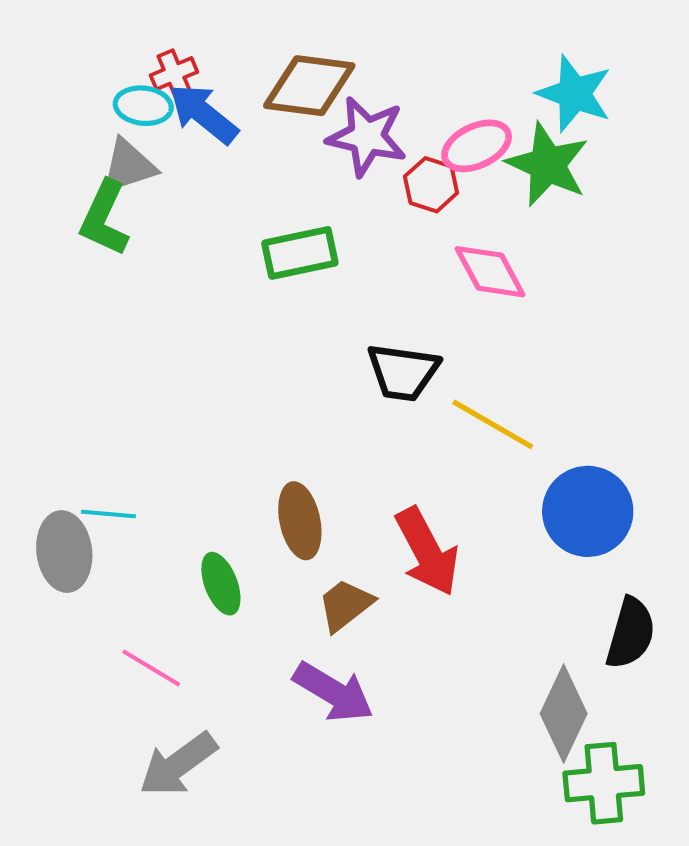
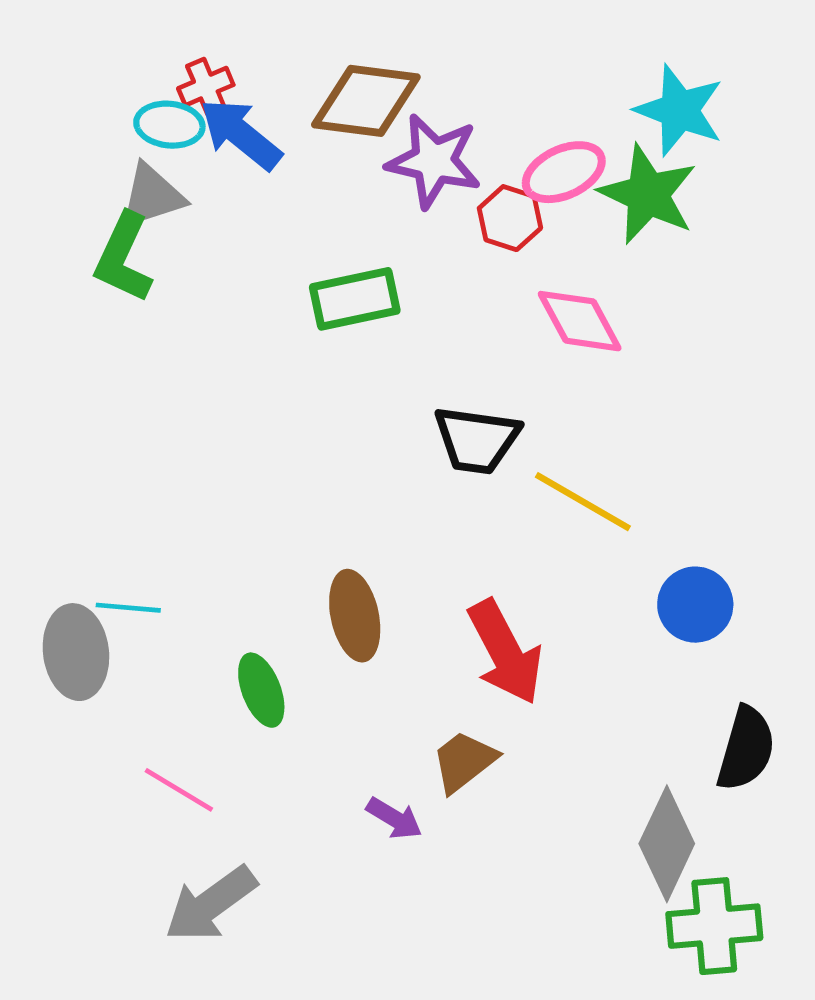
blue circle: (588, 511) -> (695, 605), size x0.7
brown trapezoid: (345, 605) -> (464, 761), moved
purple arrow: (333, 692) -> (394, 818), size x0.6

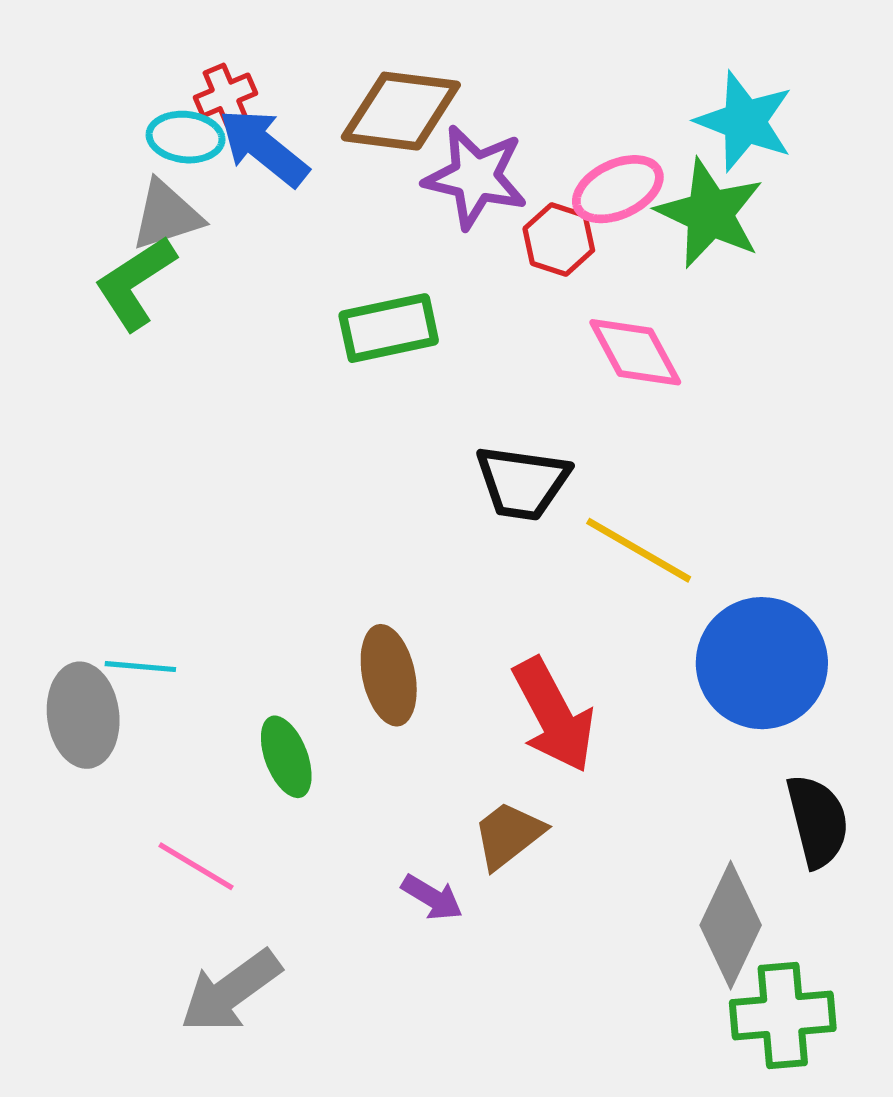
green L-shape: (123, 258) -> (135, 283), turned 32
blue circle: (695, 605) -> (762, 663), size x1.6
black semicircle: (746, 749) -> (817, 821), turned -30

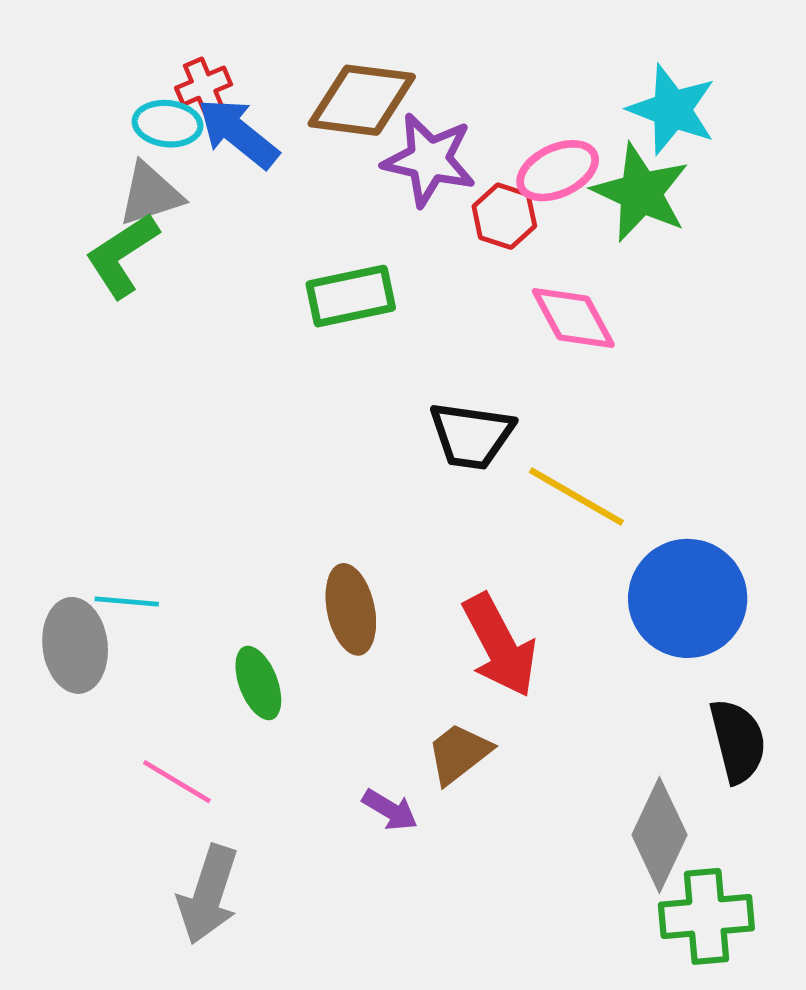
gray arrow: (231, 991) -> (208, 895), turned -36

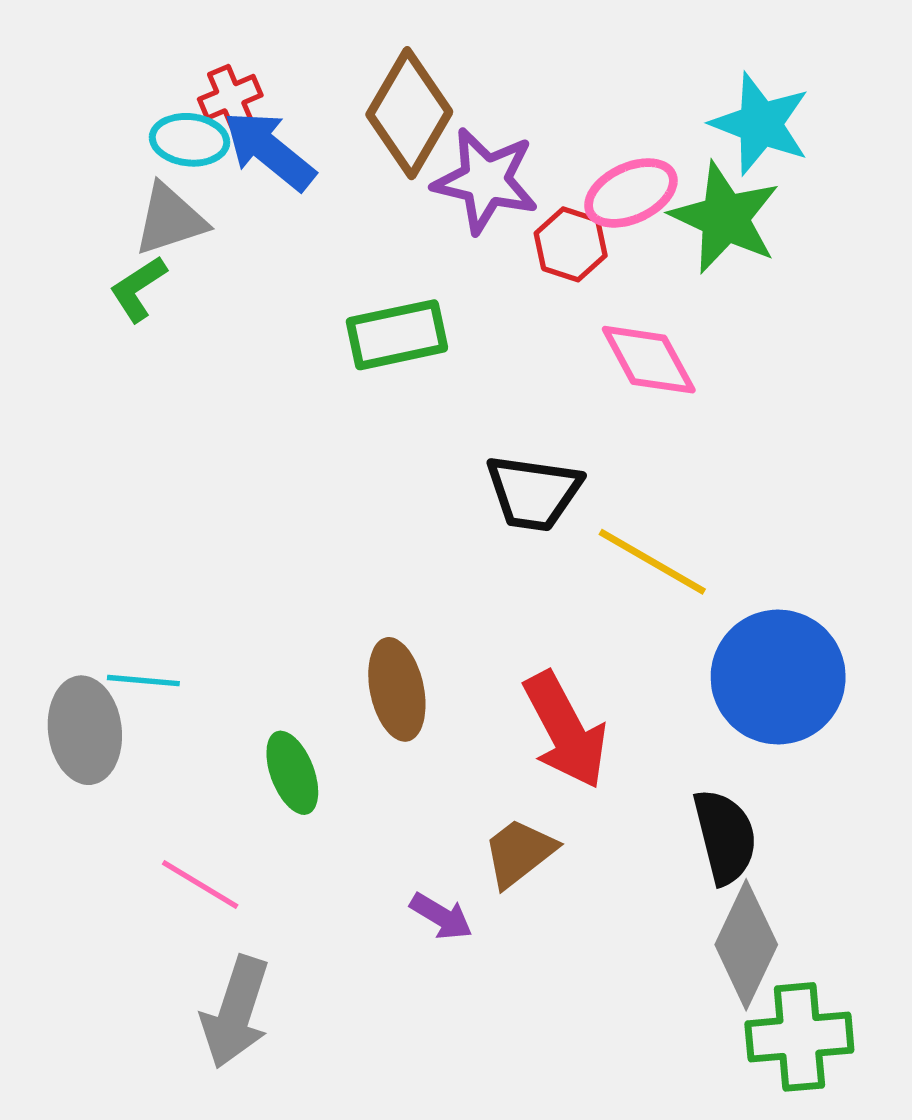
brown diamond: (362, 100) -> (409, 113), turned -67
green L-shape: (122, 255) -> (138, 289), size x0.7
black semicircle: (738, 741) -> (725, 837), moved

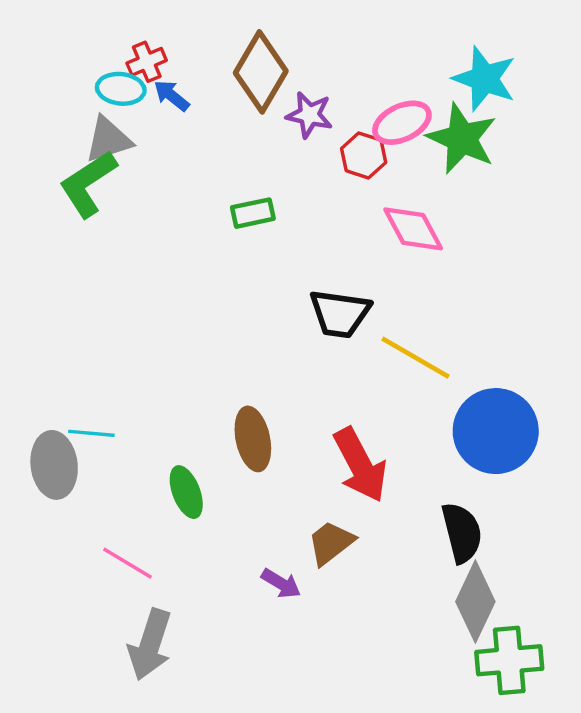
blue arrow: (269, 150) -> (172, 96), size x0.6
purple star: (486, 181) -> (309, 115), size x0.7
green L-shape: (138, 289) -> (88, 184), size x1.6
green rectangle: (397, 335) -> (253, 213), size x0.7

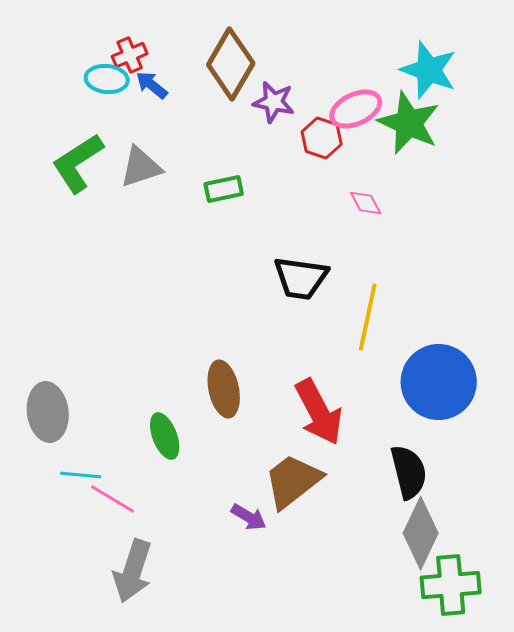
gray triangle: (108, 140) -> (141, 167), moved
pink diamond: (413, 229) -> (366, 203), size x0.6
yellow line: (416, 358) -> (368, 317), turned 72
cyan line: (91, 433) -> (81, 475), moved
brown trapezoid: (331, 543) -> (293, 481), size x1.4

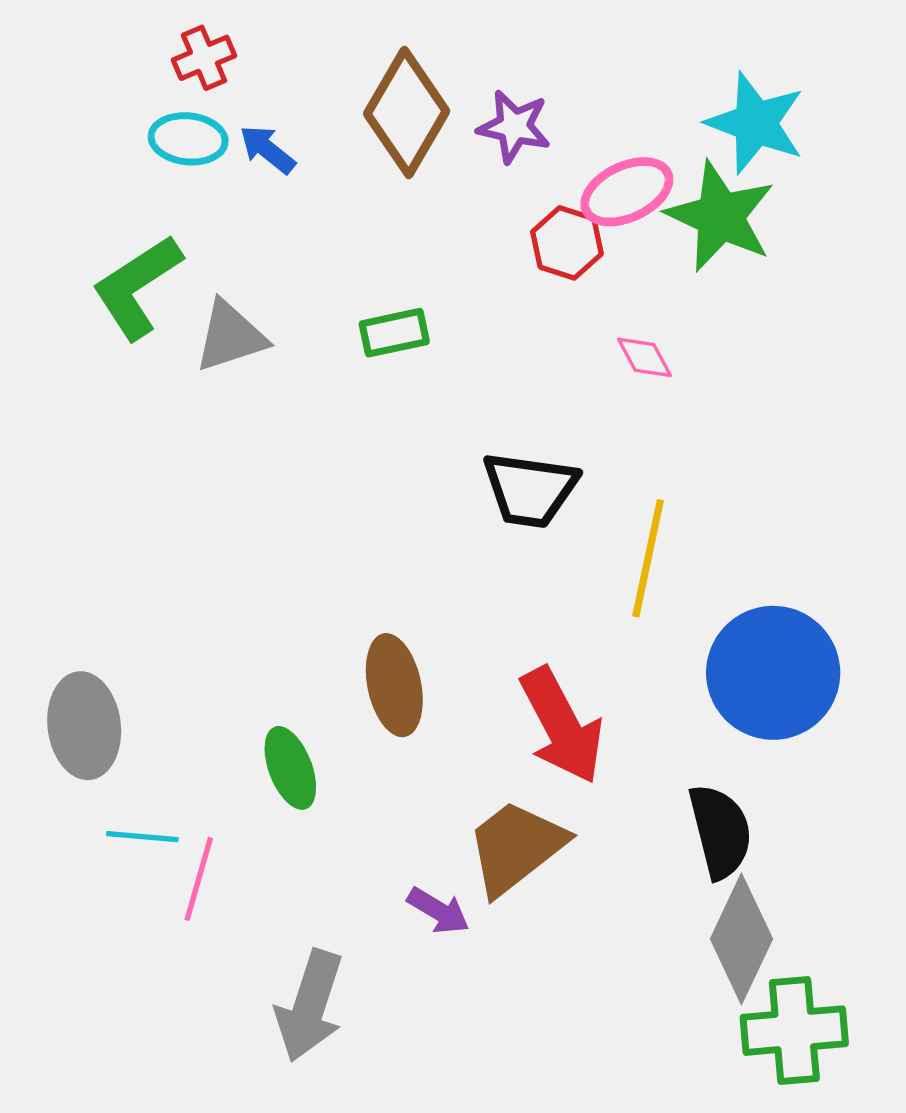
red cross: (130, 55) -> (204, 58), moved
purple star: (274, 102) -> (514, 127), moved
gray triangle: (141, 167) -> (230, 336), moved
pink line: (113, 499) -> (199, 879), turned 75
gray arrow: (133, 571) -> (310, 1006), moved

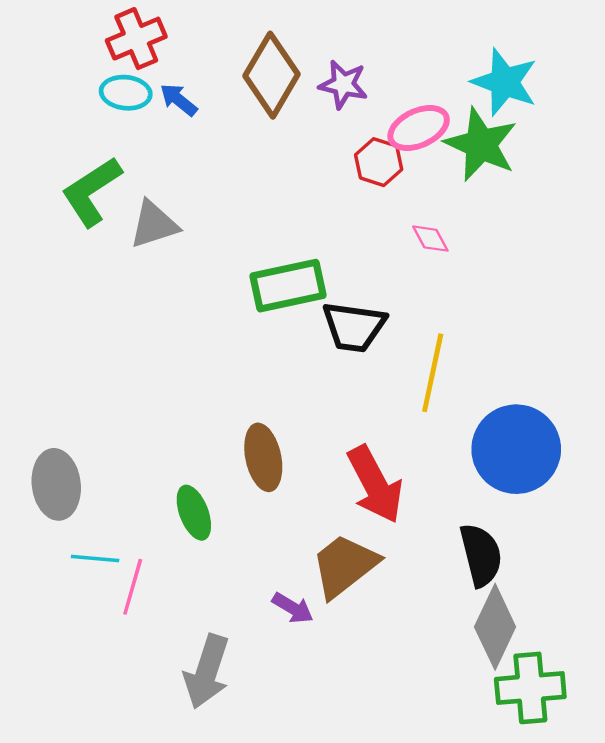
red cross: (204, 58) -> (136, 39), size x1.4
green rectangle: (394, 333) -> (288, 286), moved, size x1.6

